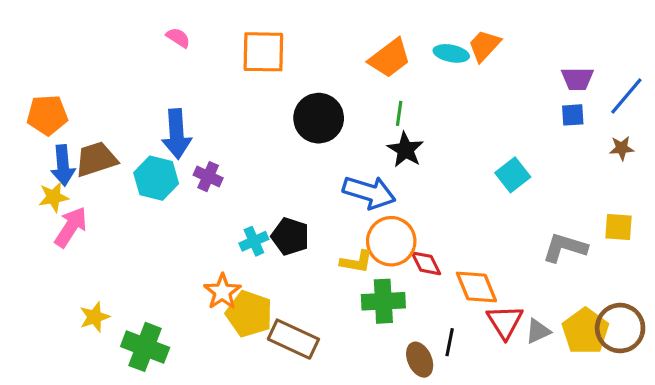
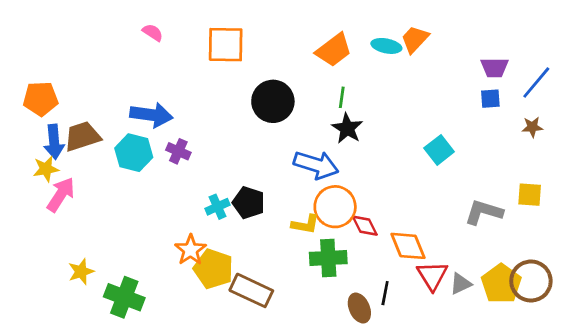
blue arrow: (177, 134) -> (151, 115), turned -78

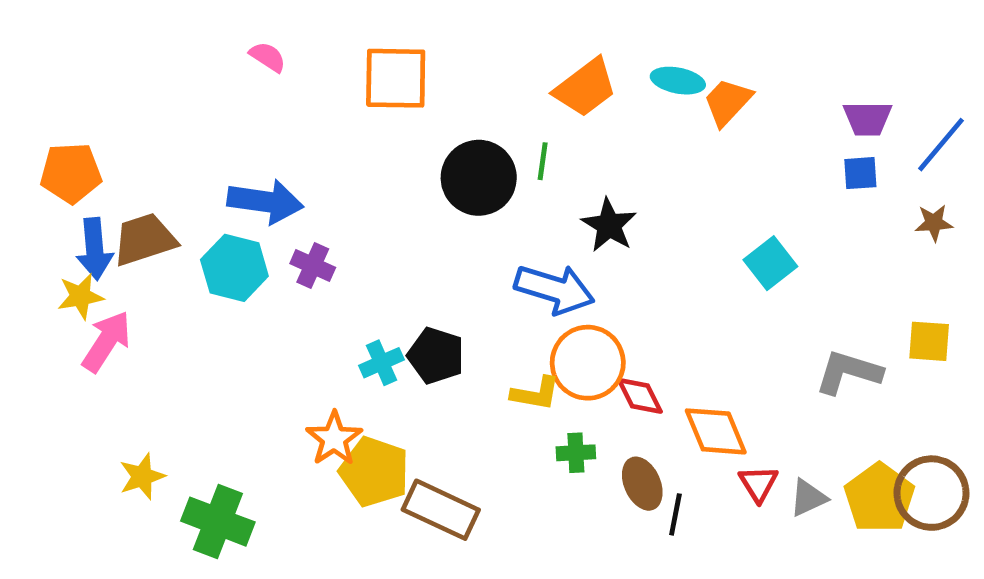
orange trapezoid: (415, 39) -> (728, 102), moved
green line: (342, 97) -> (543, 161), moved
green cross: (328, 258) -> (576, 453), size x0.6
red triangle: (432, 276) -> (758, 484), size x0.7
brown ellipse: (359, 308) -> (642, 484), moved

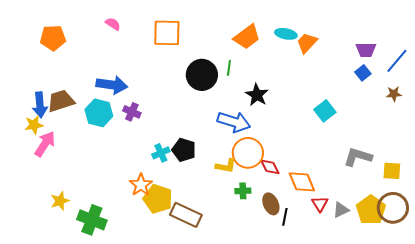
orange pentagon: (71, 173) -> (53, 38), moved
blue square: (860, 173) -> (363, 73), turned -35
yellow square: (929, 341) -> (392, 171), moved

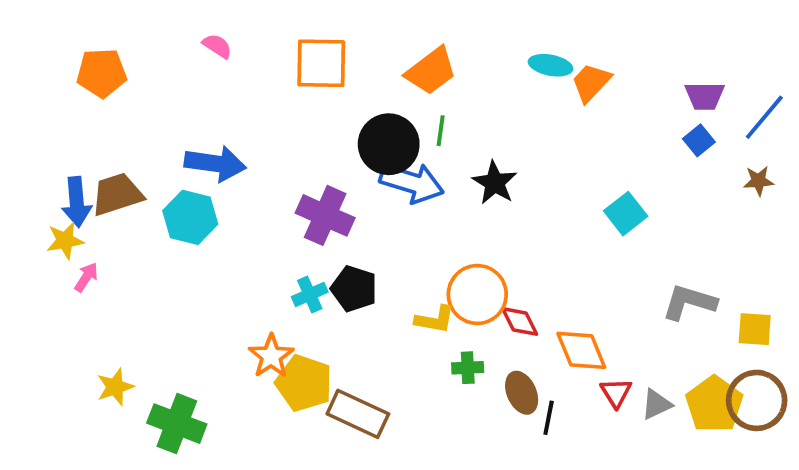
orange trapezoid: (247, 37) -> (431, 71), moved
purple cross: (132, 112) -> (325, 215), moved, size x1.6
blue arrow: (234, 122) -> (412, 183), moved
pink arrow: (45, 144) -> (86, 277), size x0.6

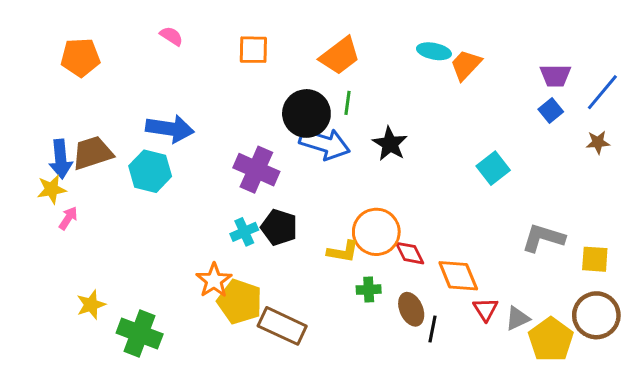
orange square: (321, 63) -> (253, 50), size x0.7
yellow pentagon: (714, 404) -> (551, 340), moved

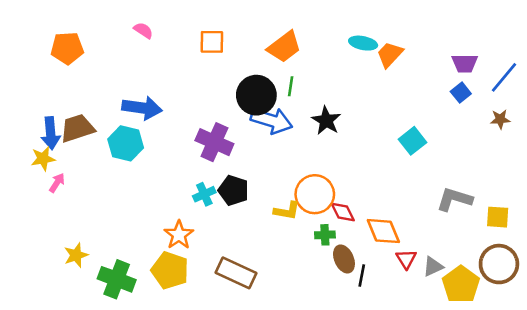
green cross: (369, 290) -> (325, 235), moved
yellow pentagon: (240, 302) -> (170, 270), moved

